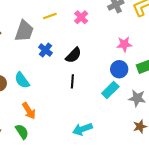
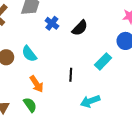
black line: (72, 81) -> (71, 75), moved
cyan rectangle: (110, 90) -> (103, 61), moved

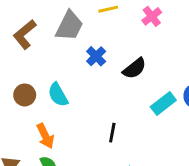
cyan rectangle: (103, 61) -> (163, 103), moved
orange arrow: (37, 84) -> (45, 136), moved

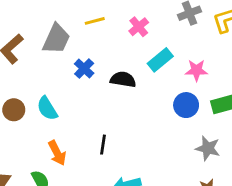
black semicircle: (134, 68) -> (123, 79), turned -130
cyan rectangle: (163, 103) -> (160, 60), moved
orange arrow: (45, 136) -> (57, 153), moved

